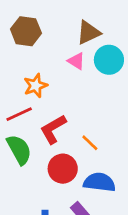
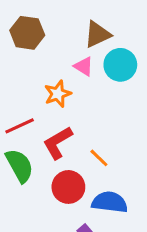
orange star: (35, 86) -> (58, 94), moved

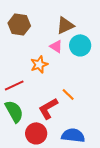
red L-shape: (58, 143) -> (48, 108), moved
orange line: (99, 158) -> (68, 94), moved
red circle: (68, 187) -> (36, 133), moved

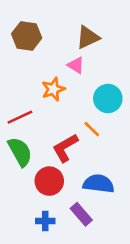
cyan circle: (80, 45) -> (108, 99), moved

